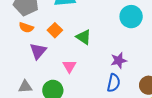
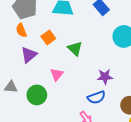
orange semicircle: (26, 28) -> (21, 30), turned 40
blue semicircle: (114, 83) -> (96, 97), turned 48

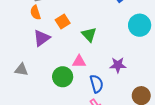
pink triangle: (57, 74) -> (79, 62), moved, turned 48
green circle: (37, 95) -> (63, 77), moved
blue semicircle: (96, 97) -> (97, 84), moved, turned -90

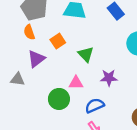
purple star: (118, 65) -> (109, 78), moved
gray triangle: (21, 70) -> (18, 79), moved
blue semicircle: (97, 84) -> (95, 106), turned -96

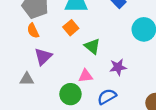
orange square: (58, 41) -> (71, 28), moved

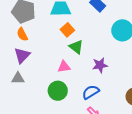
orange square: (71, 28) -> (67, 30), moved
purple triangle: (43, 57) -> (22, 55), moved
pink triangle: (86, 76) -> (64, 67), moved

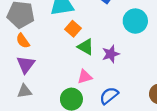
purple star: (100, 65) -> (111, 54), moved
pink triangle: (64, 67) -> (85, 77), moved

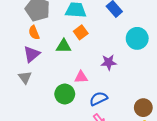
green triangle: (86, 47) -> (64, 46), moved, turned -42
gray triangle: (24, 91) -> (25, 77), turned 48

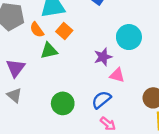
orange semicircle: (34, 33) -> (37, 30), moved
cyan circle: (137, 38) -> (129, 37), moved
pink triangle: (81, 77) -> (117, 75), moved, turned 32

